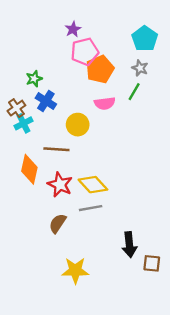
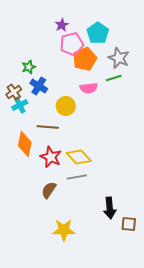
cyan pentagon: (145, 39) -> (98, 33), moved
gray star: (140, 68) -> (119, 58), size x1.5
green line: (134, 92) -> (114, 78), turned 42

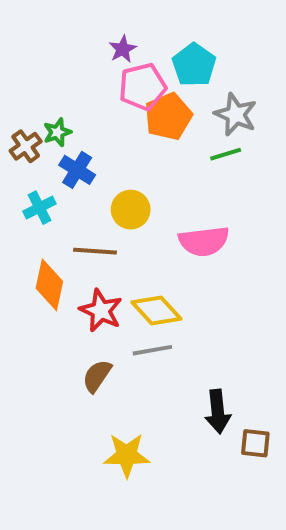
pink semicircle: (89, 88) -> (204, 241), moved, size x1.4
brown cross: (14, 92) -> (26, 146), moved

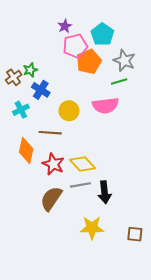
pink semicircle: (204, 241) -> (106, 106), moved
brown semicircle: (97, 376) -> (51, 199), size x1.4
black arrow: (218, 412) -> (104, 192), moved
yellow star: (127, 455) -> (92, 228), moved

